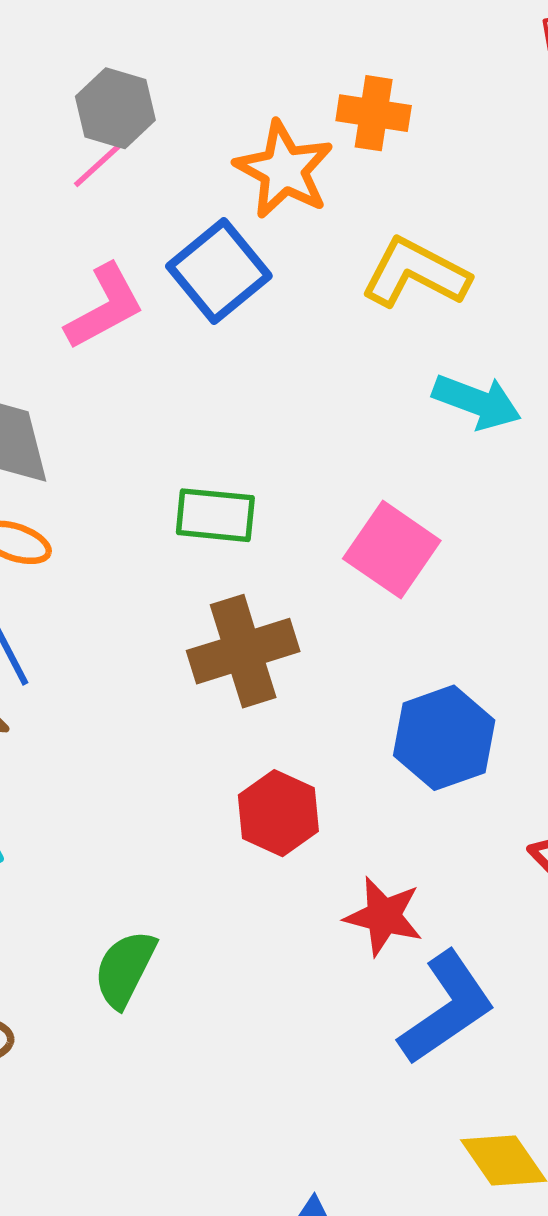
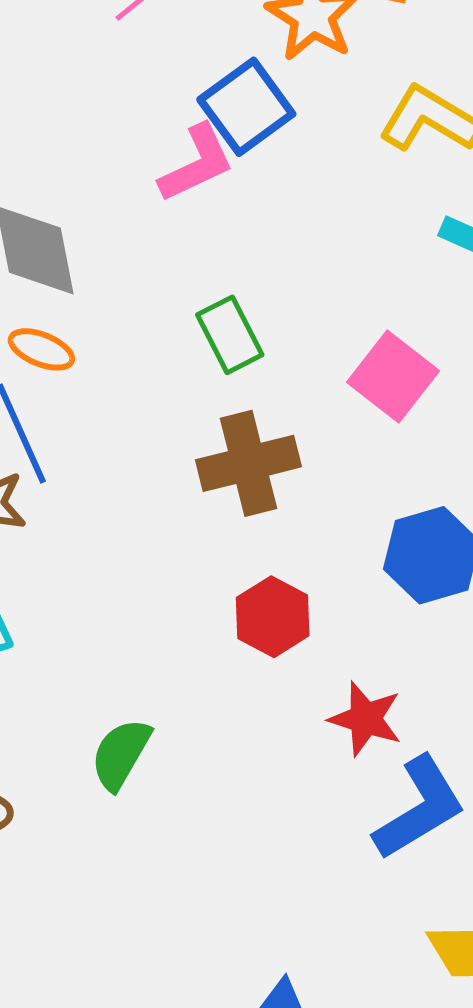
pink L-shape: (105, 307) -> (197, 163), moved
green rectangle: (215, 515) -> (230, 335), turned 54

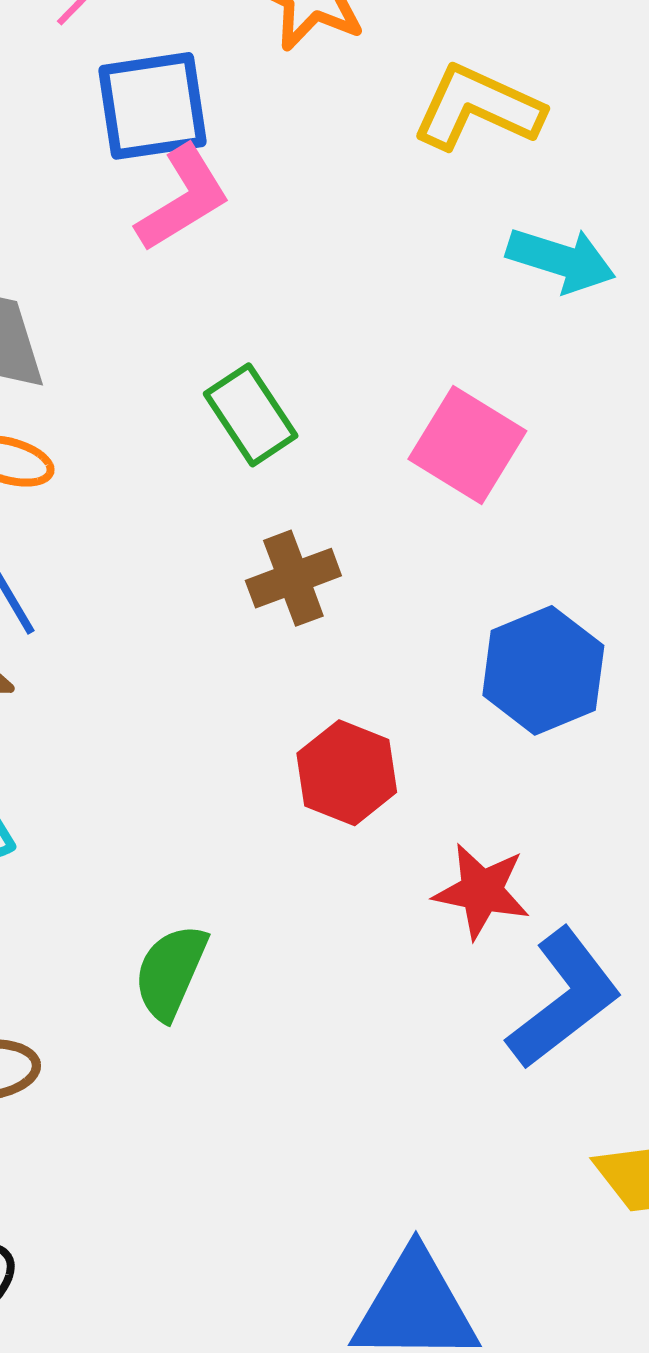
blue square: (246, 107) -> (153, 106), moved, turned 34
brown cross: (248, 463) -> (293, 578), size x0.7

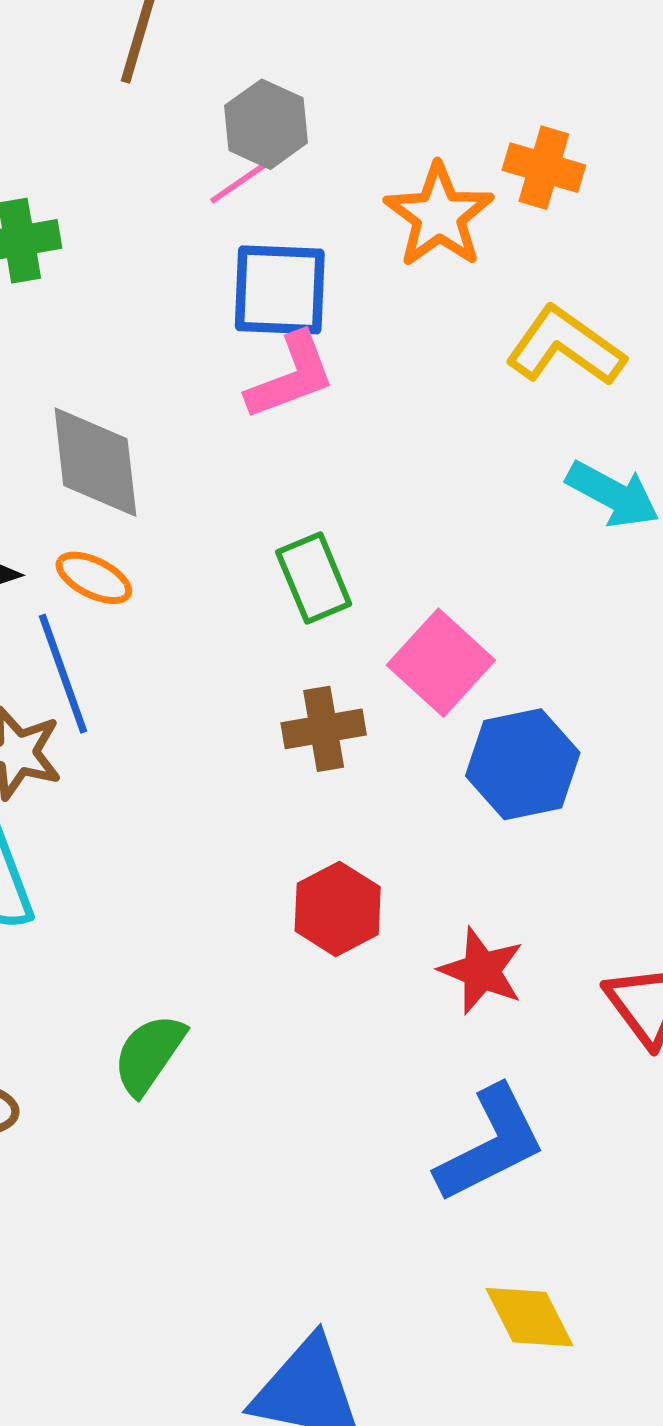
pink square: (467, 445) -> (441, 663), moved
blue hexagon: (543, 670) -> (523, 764), moved
red star: (482, 891) -> (481, 971), moved

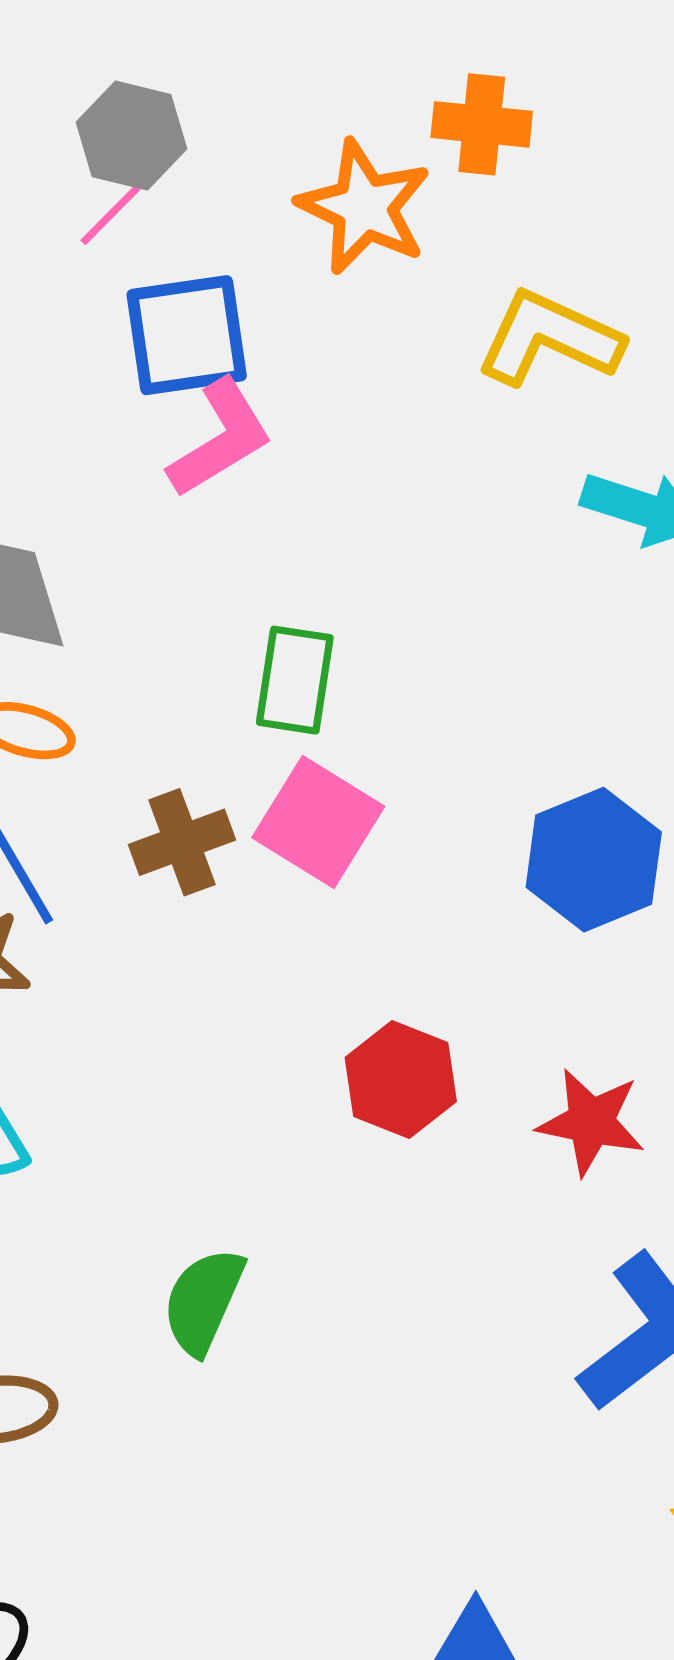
green rectangle: (314, 578) -> (295, 680), turned 42
pink square: (441, 663) -> (318, 822), moved
brown cross: (324, 729) -> (182, 842), moved

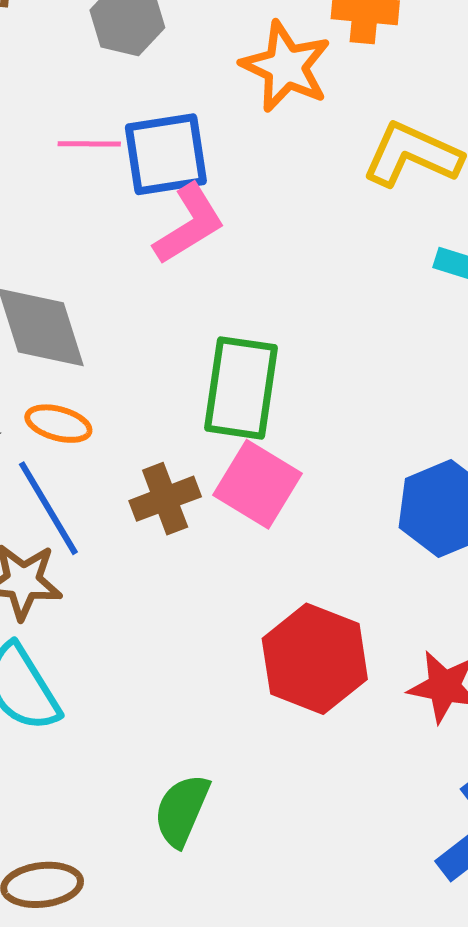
pink line: (115, 210) -> (89, 144), moved, turned 46
green rectangle: (295, 680) -> (241, 388), size x1.4
red hexagon: (401, 1079) -> (315, 659), size x1.4

